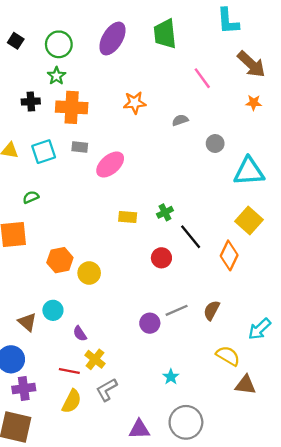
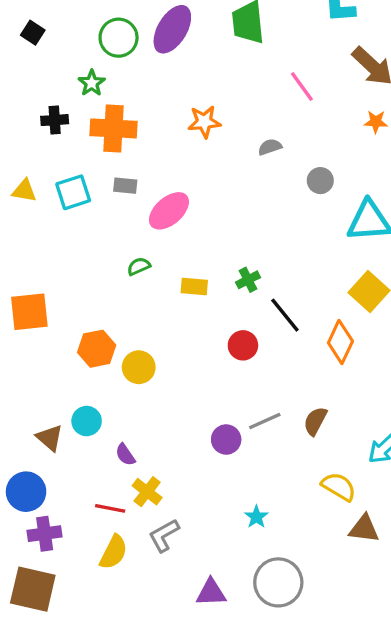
green circle: (59, 44) -> (119, 38), moved
green semicircle: (31, 197) -> (139, 266), moved

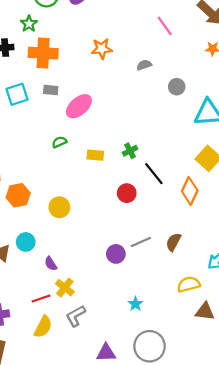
orange hexagon: (97, 349) -> (18, 195), moved
yellow semicircle: (339, 487) -> (189, 284), turned -45
red line: (110, 508) -> (41, 298), turned -30

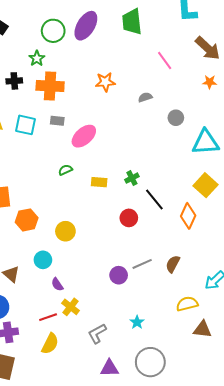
cyan square: (17, 94) -> (26, 125), turned 30
cyan circle: (26, 242) -> (43, 260), moved
gray L-shape: (76, 316) -> (97, 333), moved

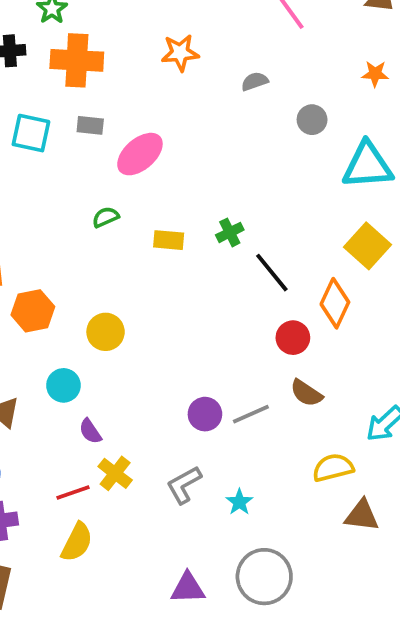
orange star: (210, 82) -> (375, 74), moved
red circle: (129, 218) -> (293, 338), moved
gray line: (142, 264) -> (251, 414), moved
brown semicircle: (173, 264) -> (306, 393), turned -84
gray L-shape: (97, 333) -> (184, 485), moved

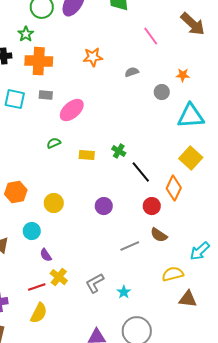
orange star: (375, 74) -> (183, 75), moved
green cross: (230, 232) -> (119, 151), turned -32
purple circle: (205, 414) -> (104, 206), moved

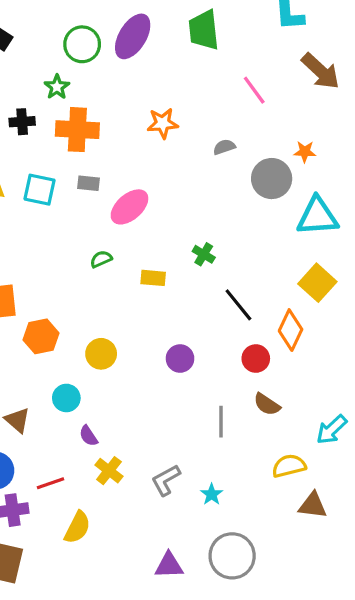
gray circle: (162, 92) -> (272, 179), size x1.6
green cross: (119, 151) -> (204, 254), moved
gray line: (130, 246) -> (221, 422), turned -66
red line: (37, 287) -> (51, 483), moved

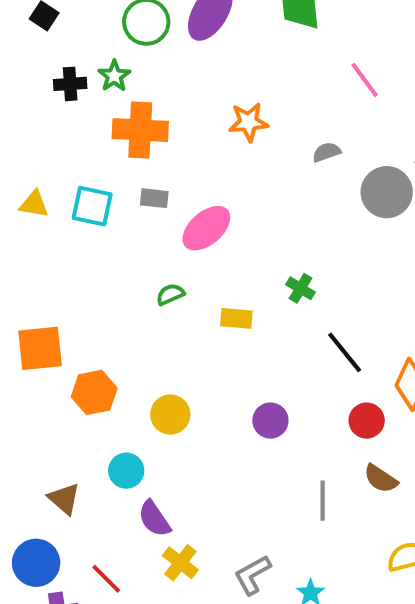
black cross: (22, 122) -> (70, 84), moved
purple semicircle: (88, 436) -> (154, 519), size x1.4
red line: (51, 483) -> (106, 579), turned 64

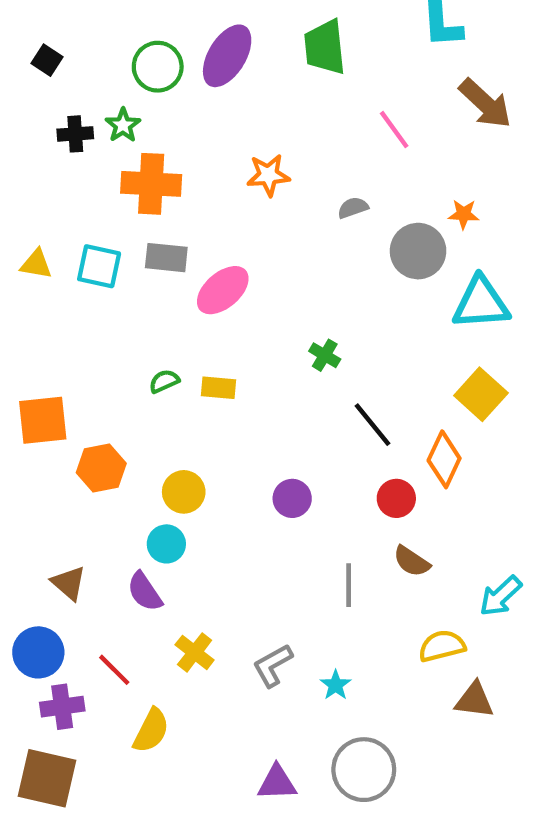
gray rectangle: (154, 198) -> (166, 258), size x1.4
green semicircle: (170, 294) -> (164, 381), moved
yellow rectangle: (236, 318) -> (218, 388), moved
cyan circle: (126, 471) -> (166, 544), moved
purple semicircle: (154, 519) -> (145, 592), moved

